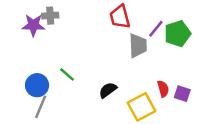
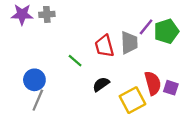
red trapezoid: (120, 17) -> (104, 46), moved
purple star: (33, 25) -> (22, 14), moved
green line: (67, 74) -> (75, 61), moved
red semicircle: (163, 89) -> (153, 83), size x1.5

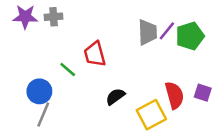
gray trapezoid: (129, 43) -> (147, 32), moved
red trapezoid: (104, 46) -> (95, 54), moved
green line: (75, 61) -> (68, 69), moved
purple square: (171, 88) -> (203, 93), moved

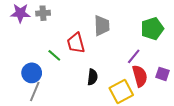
purple line: (167, 31) -> (134, 56), moved
gray trapezoid: (147, 32) -> (102, 26), moved
black semicircle: (115, 97) -> (92, 77), turned 133

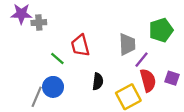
gray cross: (43, 13) -> (39, 23), moved
gray trapezoid: (102, 26) -> (127, 44), moved
blue circle: (32, 73) -> (53, 87), moved

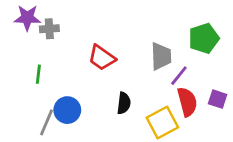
red trapezoid: (80, 45) -> (102, 58), turned -40
green line: (57, 59) -> (38, 74), moved, turned 56

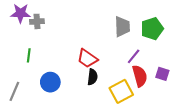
gray trapezoid: (161, 56) -> (122, 27), moved
red trapezoid: (102, 58) -> (87, 58), moved
gray line: (47, 122) -> (14, 91), moved

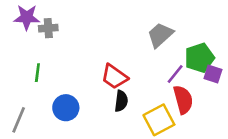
gray trapezoid: (122, 27) -> (160, 35), turned -130
green pentagon: (152, 29) -> (199, 58), moved
purple square: (162, 74) -> (213, 74), moved

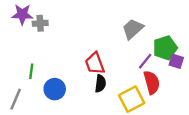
green line: (37, 73) -> (31, 71), moved
red trapezoid: (114, 77) -> (95, 63), turned 35

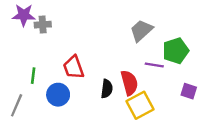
purple line: (145, 61) -> (154, 65), turned 60
purple square: (176, 61) -> (189, 91), moved
red trapezoid: (95, 63) -> (74, 67), moved
red semicircle: (152, 82) -> (129, 83), moved

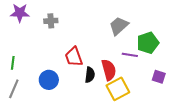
gray cross: (43, 25) -> (51, 21), moved
red trapezoid: (74, 67) -> (74, 57), moved
green line: (33, 76) -> (13, 63), moved

